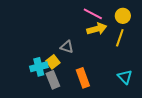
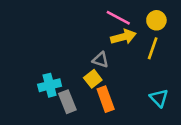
gray triangle: (67, 47) -> (100, 60), moved
yellow square: (53, 62) -> (93, 79), moved

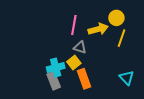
pink line: (118, 18) -> (74, 25), moved, turned 72
yellow circle: (156, 20) -> (116, 18), moved
cyan cross: (50, 85) -> (56, 68), moved

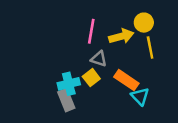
yellow line: (121, 38) -> (150, 48), turned -30
cyan triangle: (127, 78) -> (140, 96), moved
orange rectangle: (84, 79) -> (126, 80), moved, turned -36

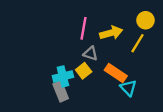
yellow circle: (144, 23) -> (146, 20), moved
yellow line: (150, 48) -> (137, 43), turned 42

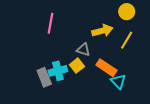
yellow circle: (146, 20) -> (127, 12), moved
pink line: (84, 28) -> (50, 23), moved
gray rectangle: (61, 91) -> (44, 77), moved

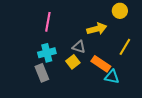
yellow line: (127, 40) -> (125, 47), moved
cyan cross: (58, 71) -> (47, 53), moved
cyan triangle: (118, 81) -> (112, 77), turned -35

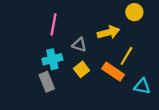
gray triangle: (79, 47) -> (79, 45), moved
yellow line: (125, 47) -> (126, 56), moved
cyan triangle: (112, 77) -> (142, 86), moved

